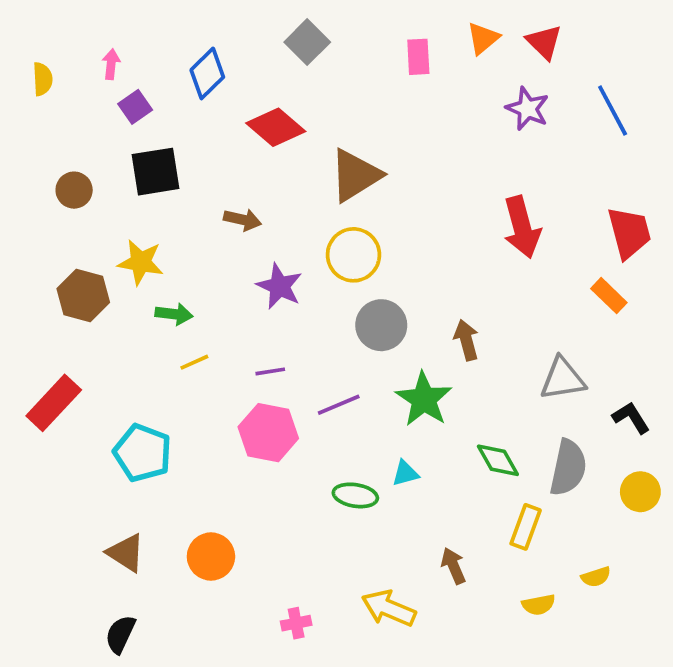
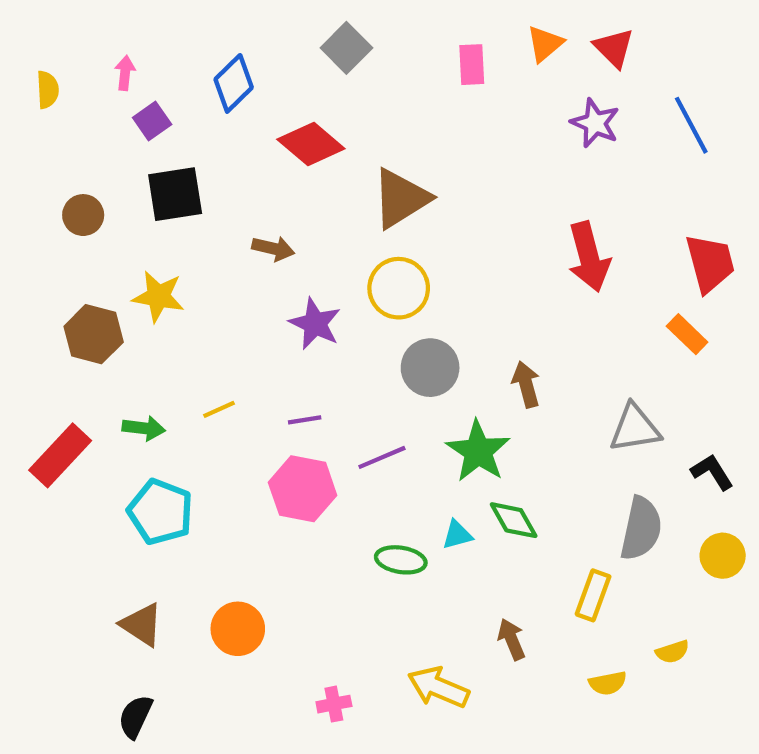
green arrow: (174, 314) -> (144, 428), moved
green diamond: (498, 460) -> (514, 520), moved

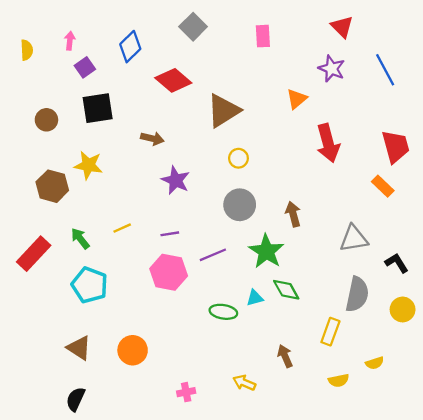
orange triangle: (545, 44) -> (297, 99), moved
yellow circle: (399, 288) -> (238, 158), moved, size x0.6
green arrow: (144, 428) -> (80, 239), turned -135
yellow arrow: (438, 687) -> (244, 383), size x0.7

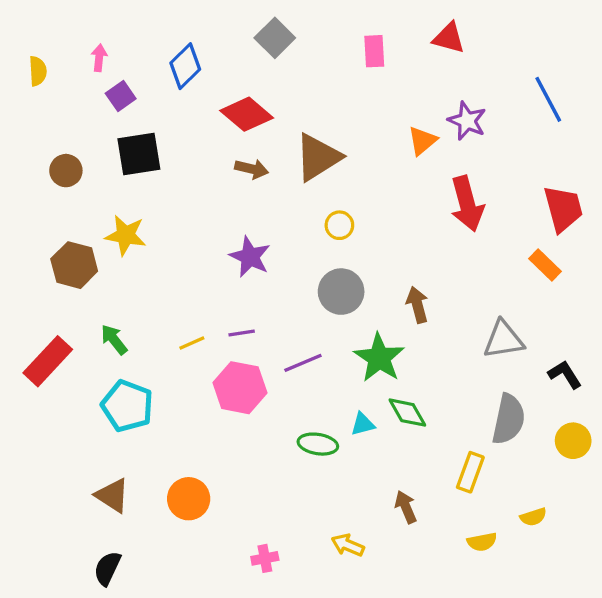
red triangle: (342, 27) -> (449, 38), moved, turned -30
purple star: (332, 69) -> (467, 121), moved
brown arrow: (152, 138) -> (252, 169), moved
yellow line: (122, 228) -> (192, 343), moved

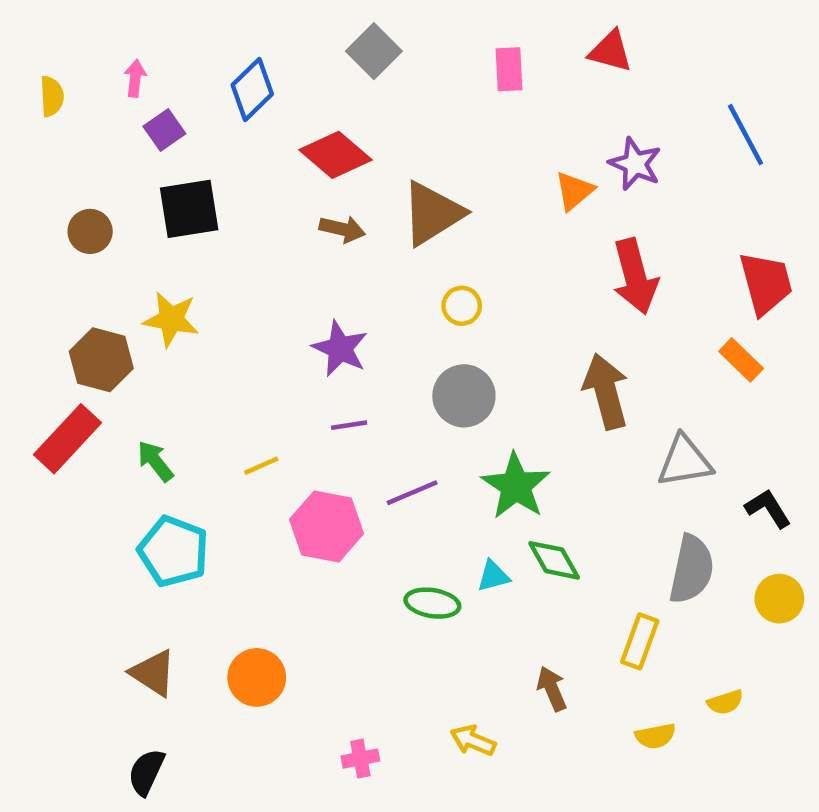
brown arrow: (417, 305) -> (606, 391), moved, size x1.5
purple line: (242, 333) -> (349, 425), moved
red rectangle: (48, 361) -> (68, 439), moved

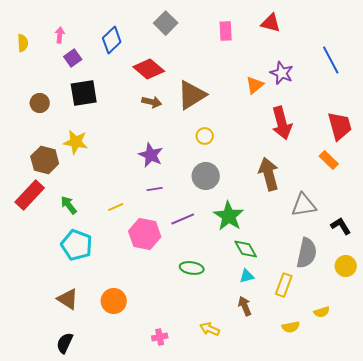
cyan triangle: (493, 576) -> (247, 276), moved

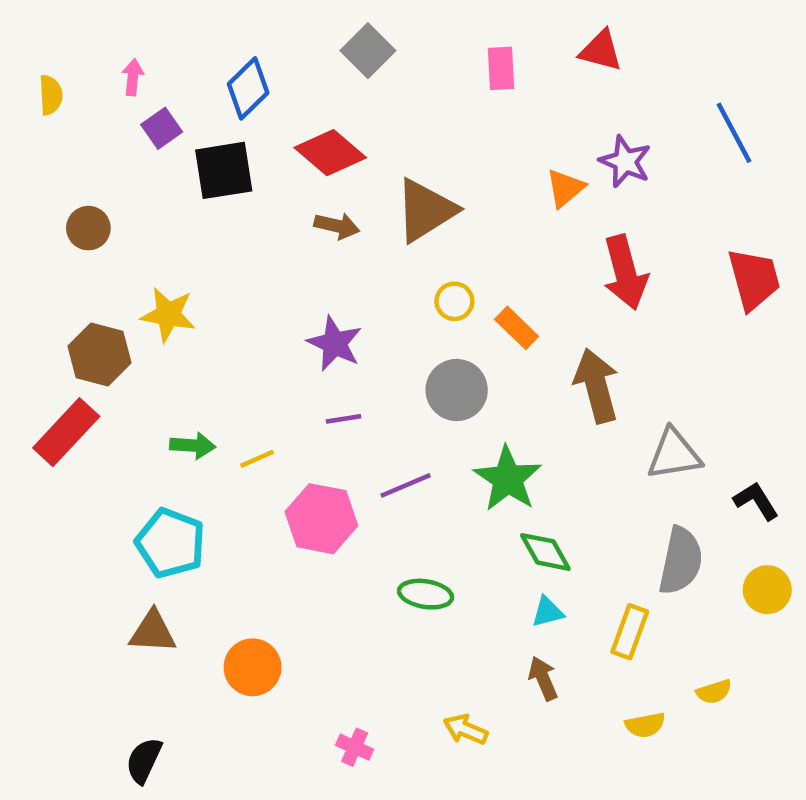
black square: (84, 93) -> (224, 170), moved
orange rectangle: (329, 160) -> (517, 328), moved
green arrow: (69, 205) -> (193, 445), moved, turned 132
brown triangle: (68, 299) -> (153, 632), moved, turned -30
pink cross: (160, 337) -> (355, 747), turned 35

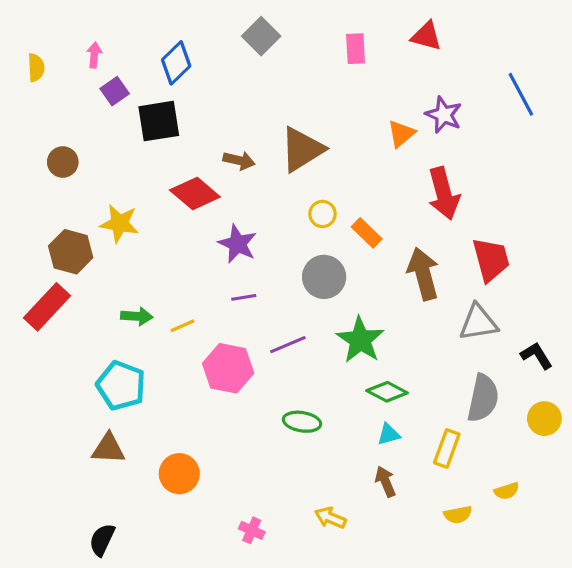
red diamond: (330, 153) -> (195, 193), moved
red trapezoid: (754, 279) -> (491, 260), moved
green diamond: (545, 552) -> (387, 392), turned -33

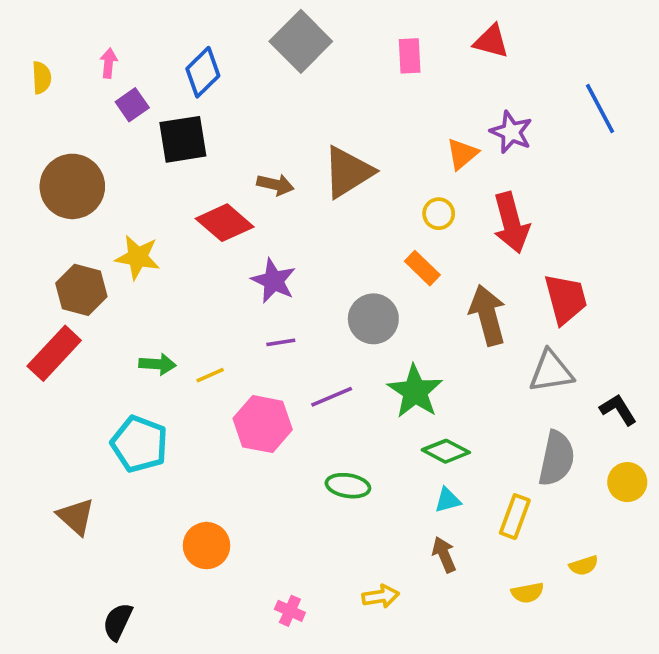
gray square: (261, 36) -> (301, 41), size x1.4
brown circle: (63, 162) -> (72, 186), size x1.8
yellow circle: (322, 214) -> (439, 214), moved
brown triangle: (108, 448) -> (76, 517), moved, turned 39
yellow arrow: (330, 518) -> (381, 596), turned 148

